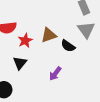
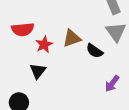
purple arrow: (55, 74) -> (112, 84), moved

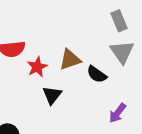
black triangle: (38, 71) -> (52, 95), moved

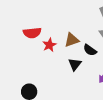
black triangle: (52, 95) -> (75, 64), moved

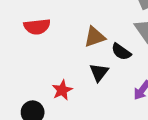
red star: (49, 45) -> (62, 90), moved

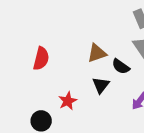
red semicircle: (37, 27) -> (41, 59), moved, turned -70

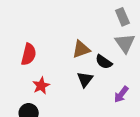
red star: (68, 101) -> (41, 86), moved

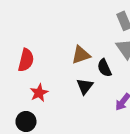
black semicircle: (104, 62) -> (104, 68), turned 30

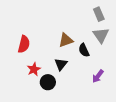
black triangle: (85, 86) -> (61, 64), moved
black circle: (26, 122) -> (48, 82), moved

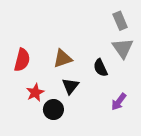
brown triangle: (66, 40) -> (63, 59), moved

